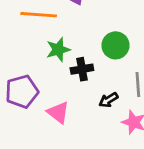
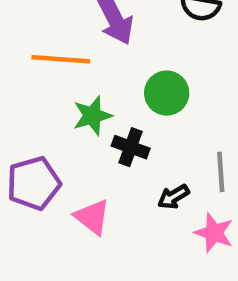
green circle: (115, 45) -> (167, 93), moved
black cross: (82, 69) -> (131, 147), turned 30

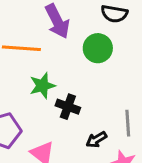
green circle: (167, 93) -> (98, 48), moved

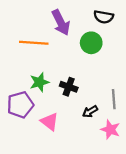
green star: (42, 86) -> (39, 82), moved

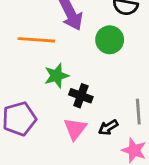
green star: (39, 82) -> (56, 76), moved
pink triangle: (50, 122) -> (75, 129), moved, turned 30

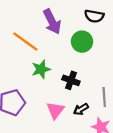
orange line: (36, 40) -> (25, 42), turned 32
black cross: (81, 96) -> (71, 80), moved

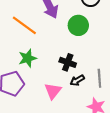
green star: (41, 69) -> (28, 58), moved
black arrow: (81, 109) -> (77, 80), moved

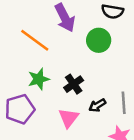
black cross: (68, 62) -> (74, 84), moved, turned 35

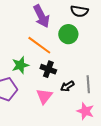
orange line: (35, 40) -> (39, 45), moved
black cross: (74, 84) -> (48, 69), turned -35

